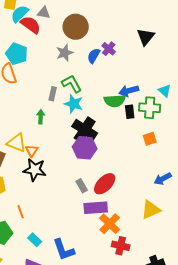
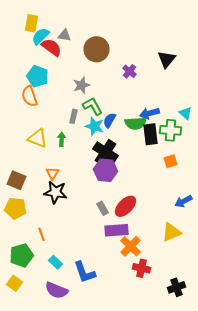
gray star: (65, 53) -> (82, 85), moved
blue semicircle: (94, 56) -> (110, 120), moved
black rectangle: (130, 112) -> (150, 134), size x1.5
yellow triangle: (17, 143) -> (38, 138), moved

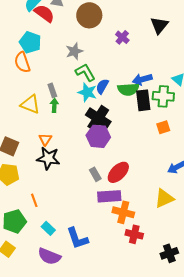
gray rectangle: (74, 116) -> (52, 90), moved, turned -32
orange cross: (130, 246) -> (123, 212), turned -30

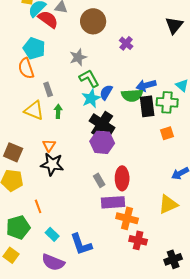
black triangle: (159, 25) -> (174, 25), moved
gray rectangle: (52, 90) -> (48, 89), moved
cyan star: (87, 92) -> (91, 98), turned 30
red ellipse: (118, 172) -> (122, 178), turned -45

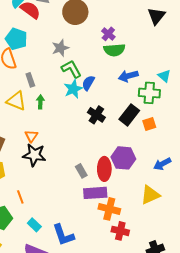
green semicircle: (132, 95) -> (114, 50), moved
black rectangle: (147, 106) -> (129, 115), moved, turned 45
black cross: (102, 124) -> (96, 115), moved, size x0.7
purple hexagon: (102, 142) -> (123, 158), moved

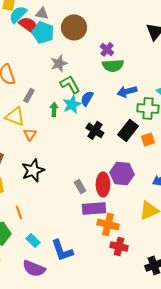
cyan pentagon: (16, 39) -> (43, 32), moved
gray rectangle: (30, 80) -> (29, 95), turned 48
green arrow: (40, 102) -> (54, 109), moved
orange triangle: (31, 136) -> (30, 134), moved
black star: (34, 155) -> (33, 170), turned -30

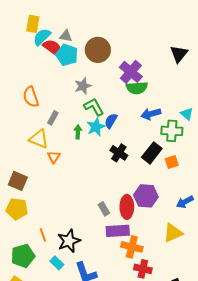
purple cross: (107, 49) -> (131, 72), size x1.6
black star: (33, 170) -> (69, 241), moved

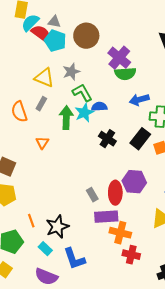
orange semicircle: (31, 97) -> (19, 112), moved
blue semicircle: (111, 121) -> (99, 107), turned 56
green arrow: (78, 132) -> (66, 118), size x1.6
yellow triangle: (39, 139) -> (44, 78), moved

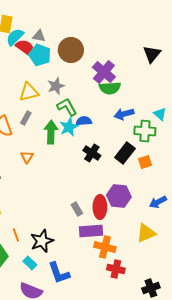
yellow triangle: (44, 78) -> (29, 92), turned -35

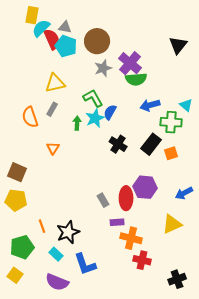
red semicircle: (26, 48) -> (52, 39), turned 30
gray star: (56, 86) -> (103, 68), moved
blue semicircle: (84, 121) -> (110, 112), turned -56
green arrow: (51, 132) -> (77, 123), size x0.6
purple rectangle: (91, 231) -> (117, 222), size x0.6

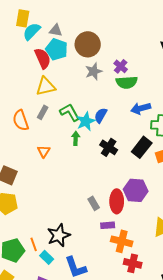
red semicircle: (52, 39) -> (43, 58), moved
purple cross: (130, 63) -> (121, 66), size x0.6
green L-shape: (93, 98) -> (70, 112), moved
green arrow: (77, 123) -> (76, 138), moved
orange line: (42, 226) -> (34, 244), moved

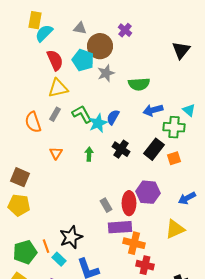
gray triangle: (56, 30) -> (80, 28), moved
cyan pentagon: (57, 49) -> (83, 60), moved
purple cross: (121, 66) -> (125, 30), moved
green arrow: (76, 138) -> (89, 154), moved
purple rectangle: (108, 225) -> (120, 227), size x1.6

